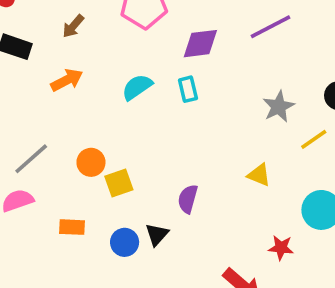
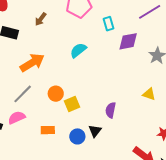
purple diamond: (200, 44) -> (128, 41), moved
orange arrow: (67, 80) -> (32, 63), moved, size x1.4
cyan rectangle: (188, 89) -> (109, 24), moved

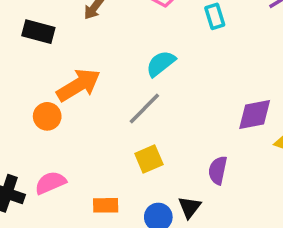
purple diamond: (128, 41) -> (255, 114), moved
gray line: (23, 94) -> (144, 109), moved
orange circle: (56, 94) -> (47, 116), moved

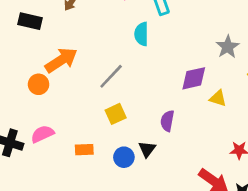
cyan semicircle: (161, 64) -> (141, 34), moved, turned -50

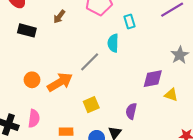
orange arrow: (61, 60) -> (60, 82), moved
gray line: (111, 76) -> (90, 62), moved
pink semicircle: (42, 134) -> (34, 118), turned 120

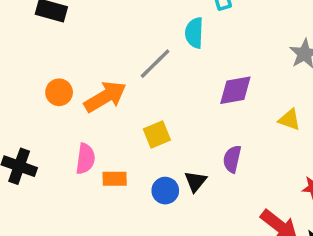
purple diamond: (153, 79) -> (235, 90), moved
purple semicircle: (131, 111) -> (232, 159), moved
pink semicircle: (34, 118) -> (85, 159), moved

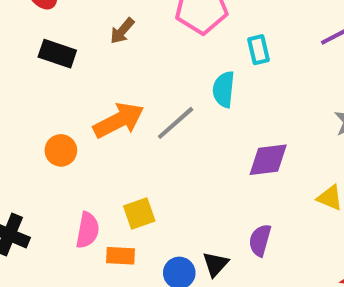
orange arrow: (105, 97) -> (119, 120), moved
yellow square: (157, 135) -> (139, 214), moved

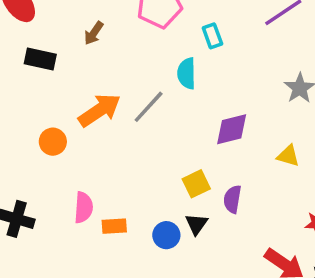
yellow square: (139, 214) -> (196, 184), moved

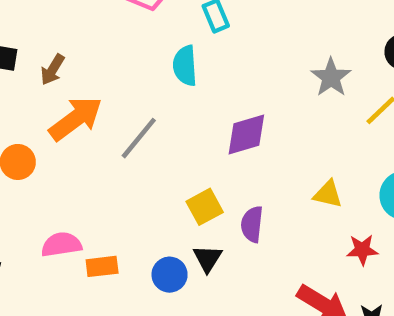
brown arrow: (94, 33) -> (53, 70), moved
gray line: (149, 107) -> (139, 138), moved
yellow triangle: (288, 156) -> (328, 194), moved
pink semicircle: (84, 207) -> (61, 244), turned -100

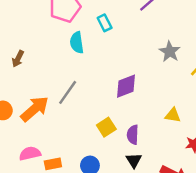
cyan semicircle: (185, 66) -> (77, 43), moved
orange arrow: (76, 119) -> (35, 109), moved
black triangle: (207, 258) -> (134, 160), moved

